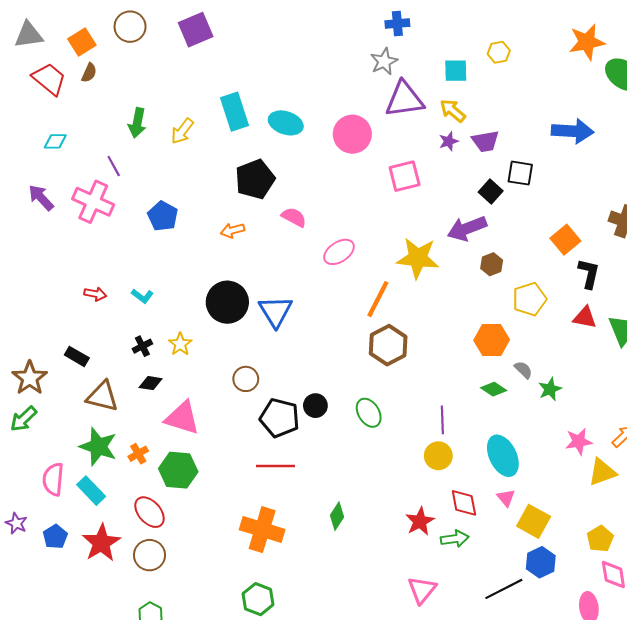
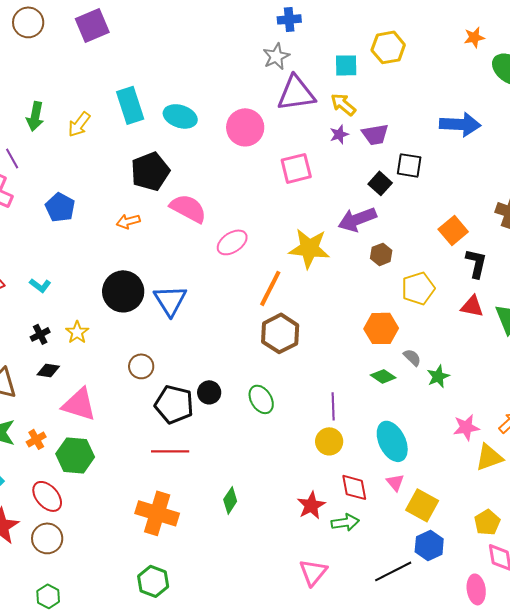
orange star: (587, 42) -> (474, 37), size x0.6
yellow hexagon: (499, 52) -> (388, 47), size x1.5
pink semicircle: (294, 217) -> (188, 208), size x1.5

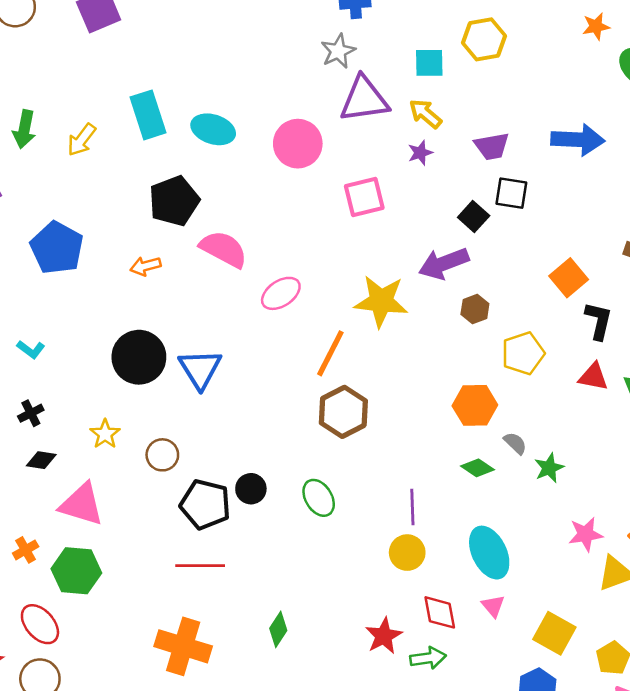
purple trapezoid: (375, 134) -> (492, 146), moved
blue pentagon: (60, 207) -> (57, 248), size x1.4
yellow star: (77, 332) -> (105, 434), moved
yellow square: (422, 505) -> (554, 633), moved

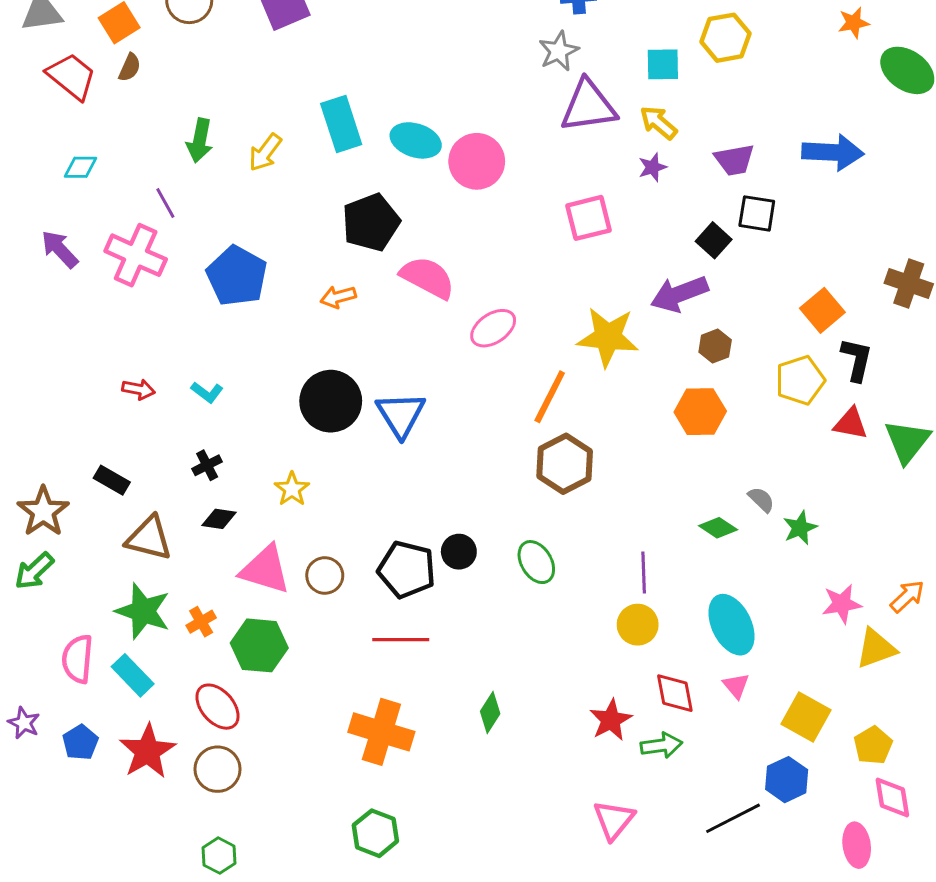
pink circle: (298, 144) -> (477, 161), moved
yellow pentagon: (523, 353) -> (800, 380), moved
orange hexagon: (475, 405) -> (700, 412), moved
brown circle: (162, 455) -> (325, 575), moved

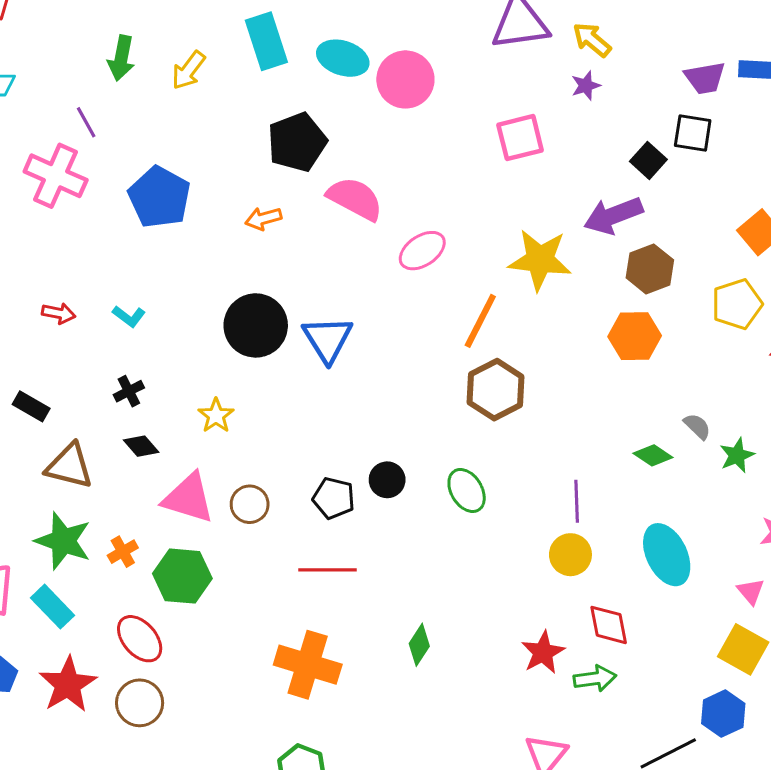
purple trapezoid: (734, 160) -> (705, 78), moved
brown hexagon: (715, 346) -> (650, 269), size x1.4
black diamond: (219, 519) -> (141, 446), turned 40
black pentagon: (407, 570) -> (334, 498), size x0.7
pink triangle: (736, 686) -> (751, 591), moved

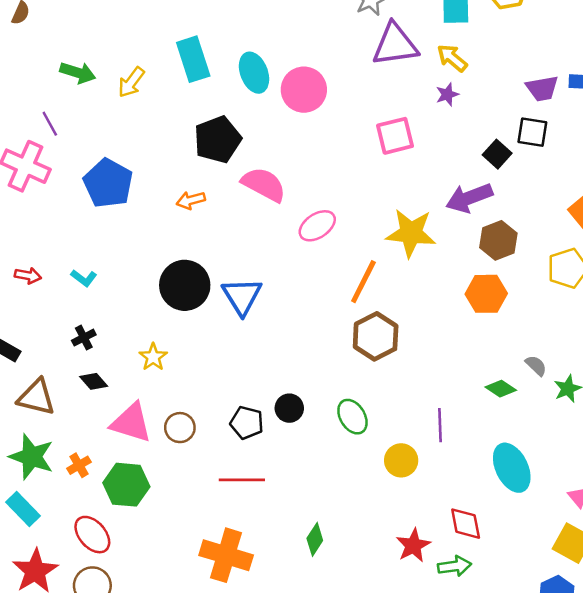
green arrow: (121, 58) -> (78, 73), turned -84
cyan ellipse: (343, 58) -> (254, 73), turned 51
yellow circle: (570, 555) -> (401, 460), moved

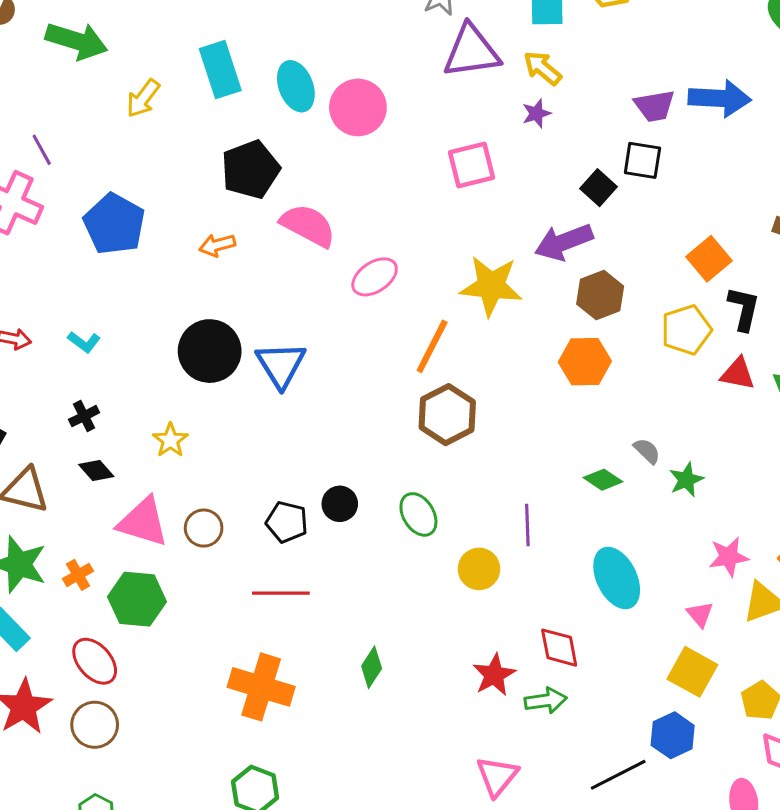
green arrow: (78, 73) -> (77, 41), moved, size x1.4

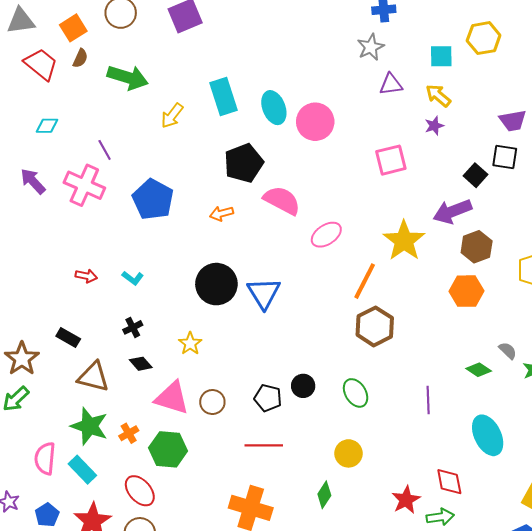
purple triangle: (471, 51) -> (391, 84), size x0.6
yellow star: (491, 286) -> (404, 241), turned 30
yellow circle: (479, 569) -> (348, 453), moved

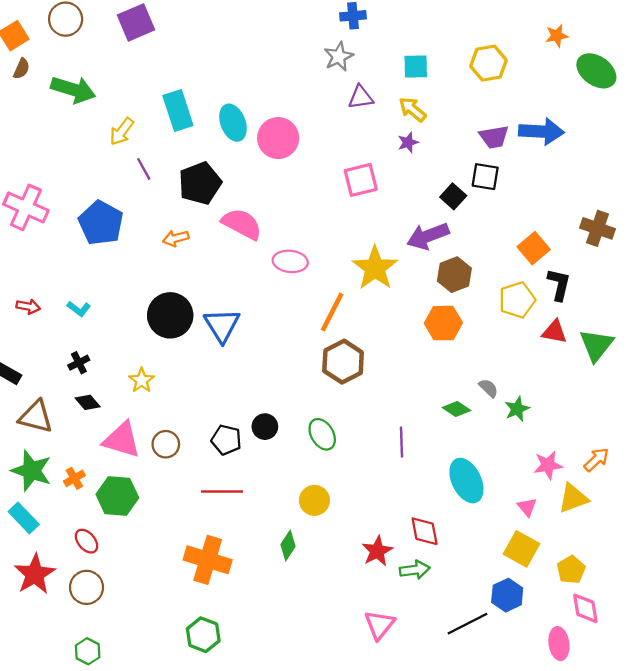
yellow hexagon: (484, 38) -> (488, 63), moved
purple line: (105, 150) -> (144, 169), moved
pink ellipse: (326, 235) -> (290, 261), turned 40
red ellipse: (140, 491) -> (87, 541), size x0.7

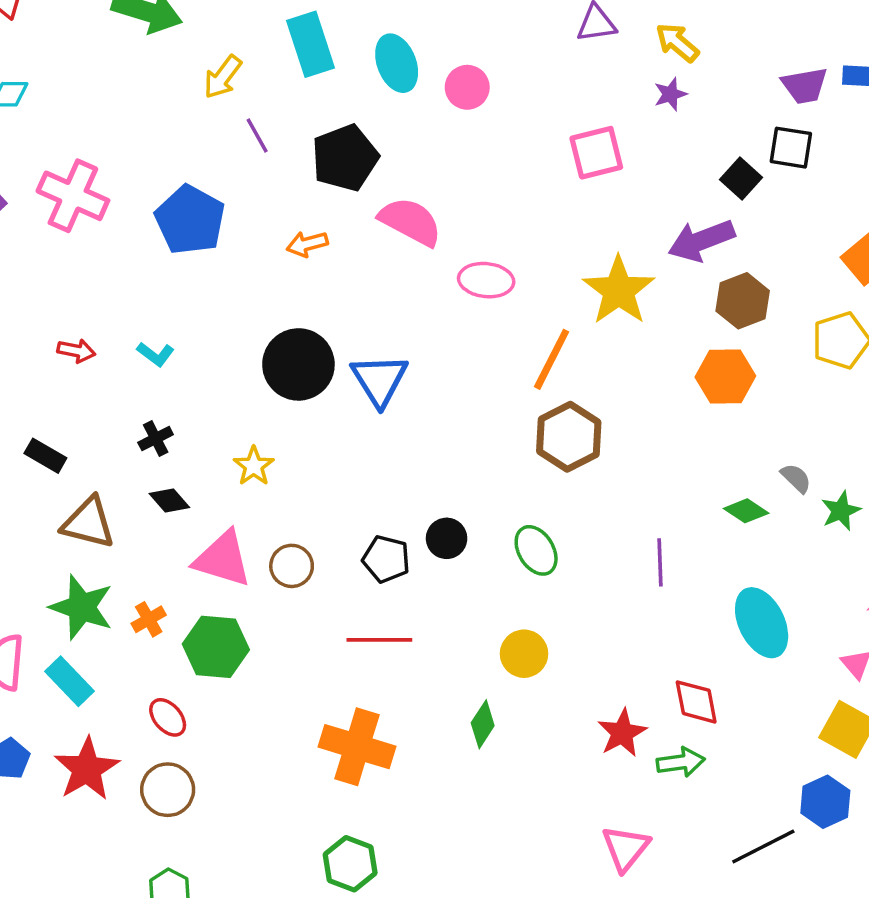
pink circle: (278, 138) -> (467, 87), size x0.7

